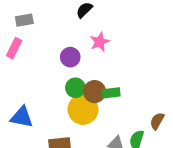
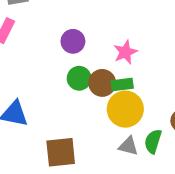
pink star: (100, 42) -> (125, 52), moved
yellow circle: (83, 109) -> (125, 109), moved

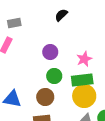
brown circle: (102, 83) -> (45, 97), moved
green rectangle: (122, 84) -> (82, 80), size x1.5

